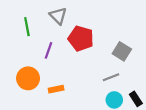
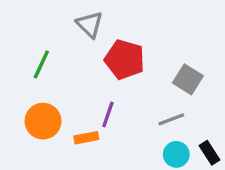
green line: (27, 27) -> (41, 64), moved, turned 36
purple line: (49, 50) -> (108, 114), moved

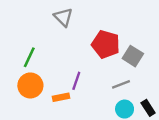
red pentagon: (125, 59) -> (106, 44), moved
green line: (41, 64) -> (29, 57), moved

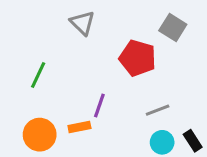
gray square: (133, 56) -> (173, 27), moved
orange circle: (30, 85) -> (40, 135), moved

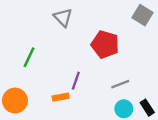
gray square: (173, 27) -> (143, 15), moved
orange circle: (40, 135) -> (15, 101), moved

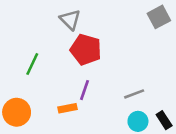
gray square: (143, 15) -> (159, 17), turned 30
red pentagon: (105, 44) -> (86, 50), moved

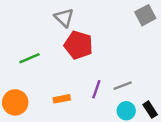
green line: (32, 64) -> (29, 58), turned 42
purple line: (84, 90) -> (96, 89), moved

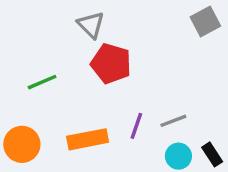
orange rectangle: (62, 99) -> (88, 139), size x1.6

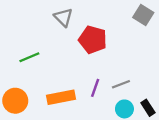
gray square: (205, 21) -> (143, 15), turned -30
red pentagon: (111, 64) -> (93, 40), moved

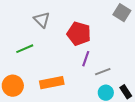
gray triangle: (63, 17) -> (42, 20), moved
purple line: (95, 88) -> (86, 59), moved

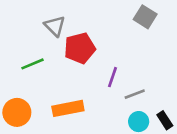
gray square: (122, 13) -> (145, 17), moved
red pentagon: (79, 34) -> (80, 48), moved, turned -30

